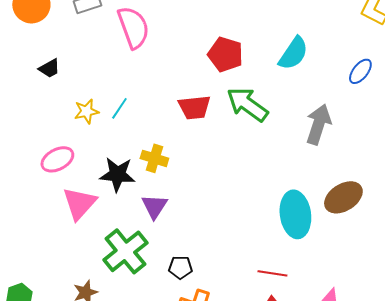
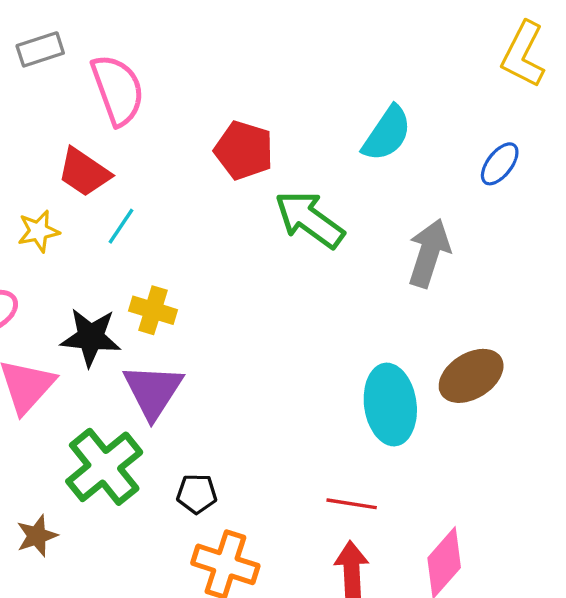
red pentagon: (225, 54) -> (244, 150), moved
red trapezoid: (194, 107) -> (84, 172), moved, turned 40
cyan line: (119, 108) -> (121, 226), moved
purple triangle: (154, 206) -> (153, 391), size x1.4

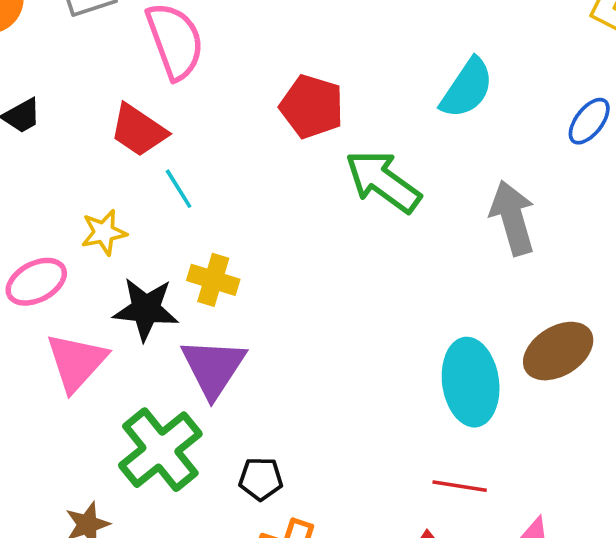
cyan line: (121, 226) -> (179, 189), turned -66
yellow star: (39, 231) -> (104, 232), moved
gray arrow: (429, 253) -> (513, 218), turned -34
red line: (352, 504) -> (460, 486), moved

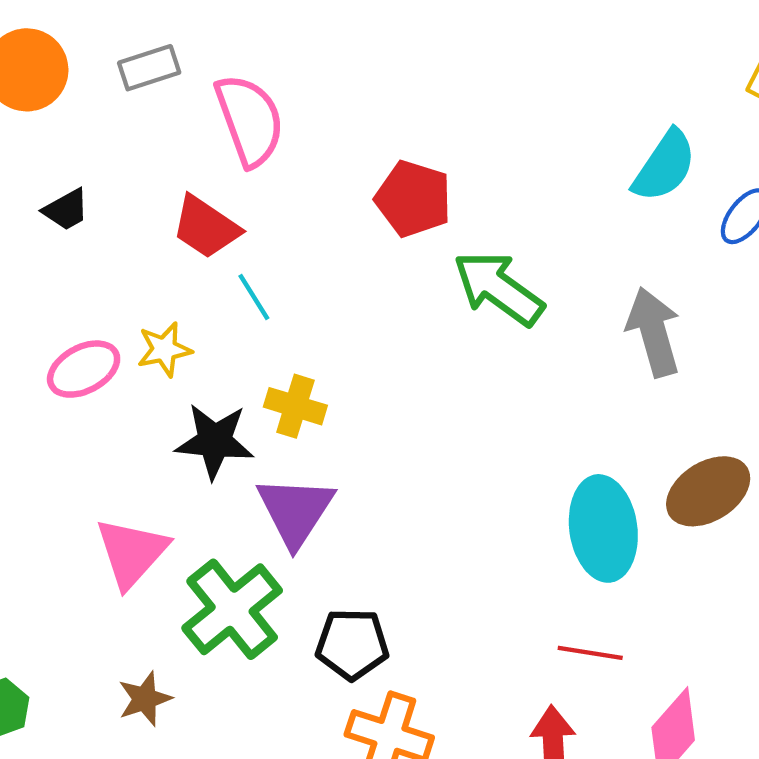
cyan semicircle: (467, 88) -> (664, 166), moved
pink ellipse: (36, 282) -> (84, 369), moved
pink triangle: (76, 362) -> (132, 553), moved
black pentagon: (261, 479) -> (352, 644), size x1.4

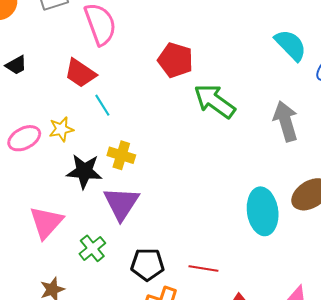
cyan semicircle: (664, 166) -> (291, 45), turned -78
green cross: (232, 609) -> (92, 248), size x0.6
red line: (590, 653) -> (203, 268), moved

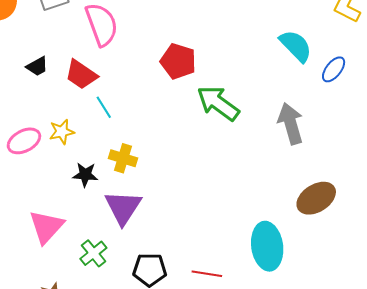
black trapezoid: (16, 65) -> (37, 66), moved
black star: (84, 171) -> (85, 175), size x0.7
cyan ellipse: (263, 211) -> (267, 246), moved

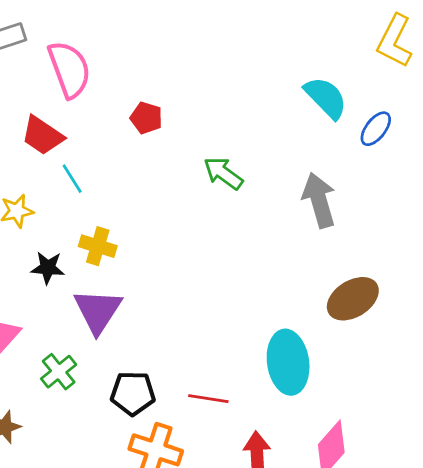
red pentagon: (178, 61) -> (146, 118), moved, size x0.7
green arrow: (218, 103) -> (223, 173), size x0.7

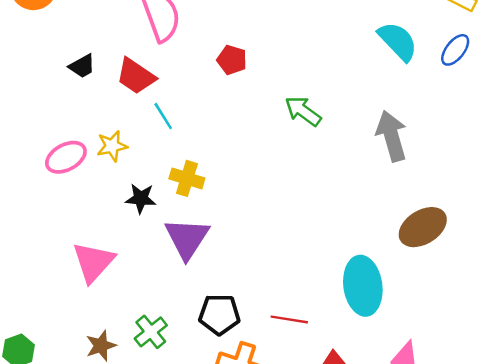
blue ellipse: (376, 129) -> (455, 50), moved
green cross: (59, 372) -> (151, 332), moved

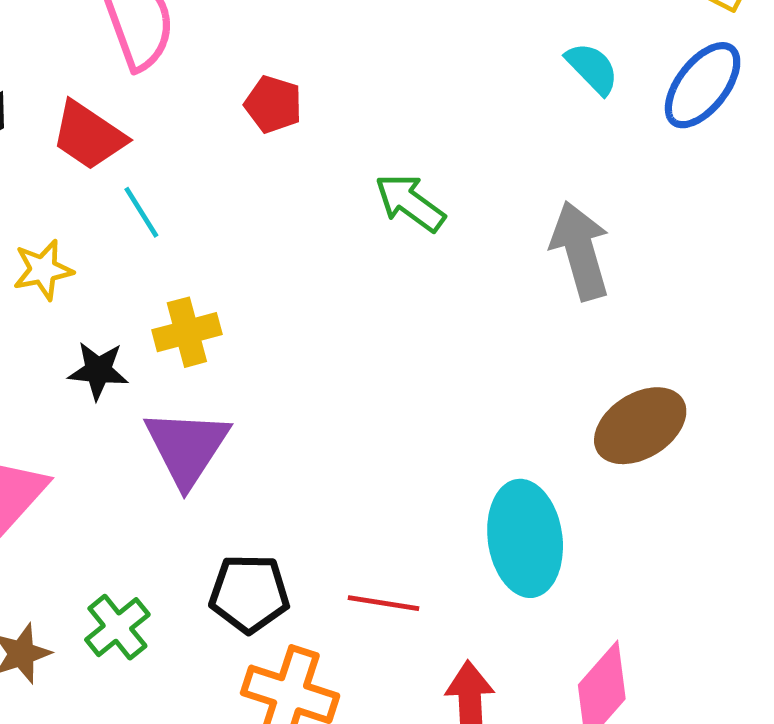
cyan semicircle: (398, 41) -> (592, 68), size x0.7
blue ellipse: (455, 50) -> (703, 85), size x1.4
yellow cross: (187, 178) -> (187, 332), turned -32

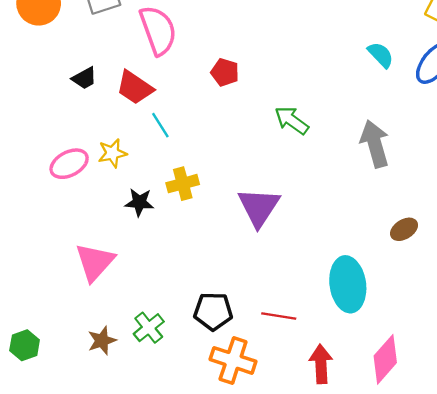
brown ellipse: (640, 426) -> (404, 229), size x0.6
purple triangle: (187, 447) -> (259, 207), moved

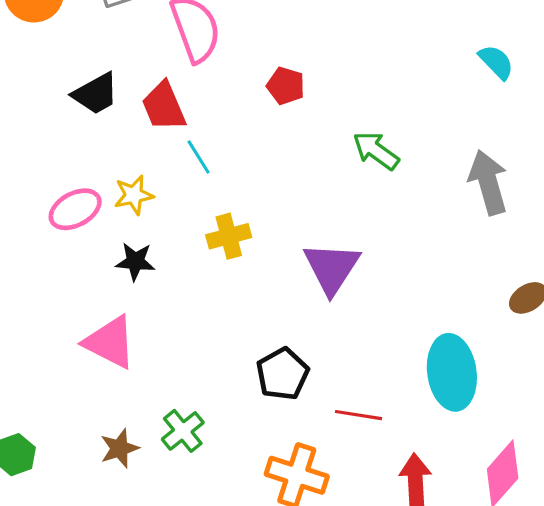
black trapezoid: (84, 78) -> (96, 94), size x1.4
red trapezoid: (135, 88) -> (164, 106), turned 33
black star: (139, 202) -> (135, 262), moved
pink triangle: (95, 262) -> (110, 342), turned -45
black pentagon: (213, 311) -> (282, 374), moved, turned -30

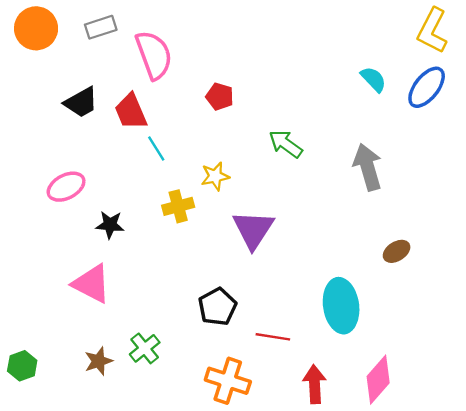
yellow star: (134, 195) -> (215, 176), moved

